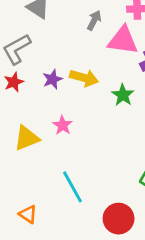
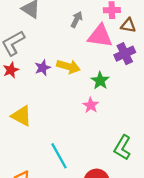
pink star: (63, 125) -> (91, 105), moved
yellow triangle: (27, 138) -> (21, 116), turned 50

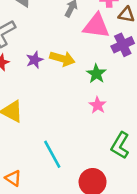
pink star: (91, 105) -> (98, 105), moved

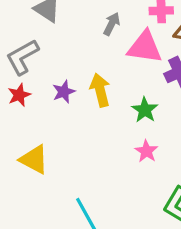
yellow arrow: (62, 59) -> (100, 90), turned -120

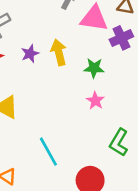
green star: (145, 110) -> (94, 68), turned -30

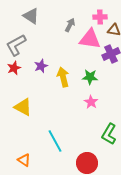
yellow arrow: (59, 52) -> (63, 77), moved

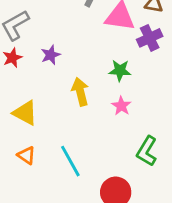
yellow arrow: (63, 77) -> (80, 92), moved
orange triangle: (24, 160) -> (26, 155), moved

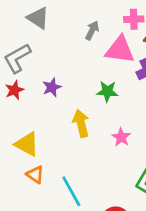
green star: (120, 70) -> (107, 91), moved
orange triangle: (26, 155) -> (35, 175), moved

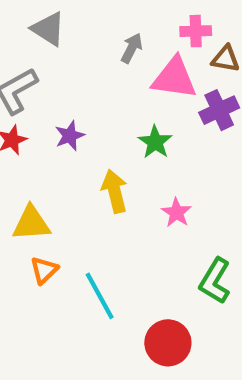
green star: (107, 91) -> (155, 142), turned 30
yellow triangle: (27, 144) -> (31, 223), turned -32
orange triangle: (35, 175) -> (44, 270), turned 42

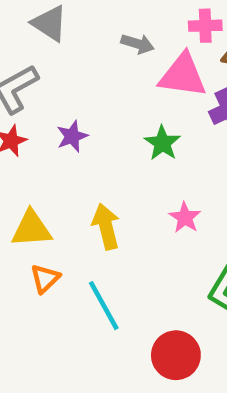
gray arrow: (132, 48) -> (138, 44), turned 80
yellow arrow: (115, 191) -> (106, 227), moved

